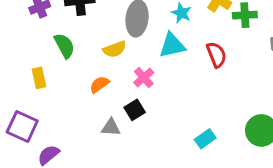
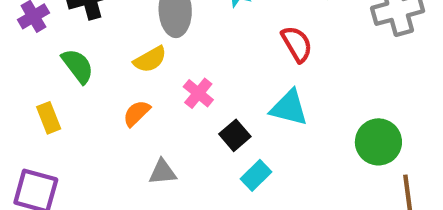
cyan triangle: (172, 45) -> (289, 108), moved, turned 36
black square: (135, 110) -> (235, 135), moved
cyan rectangle: (205, 139) -> (256, 175), moved

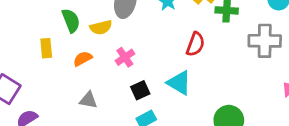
red semicircle: (297, 44) -> (195, 44), turned 35
green semicircle: (78, 66) -> (71, 21), moved
yellow rectangle: (49, 118) -> (46, 48), moved

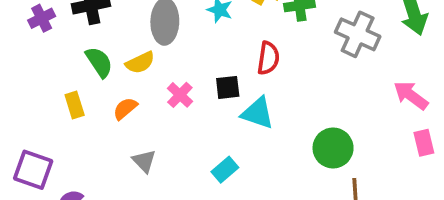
gray cross: (265, 41) -> (358, 34), turned 36
black square: (140, 90) -> (228, 87), moved, turned 30
gray triangle: (88, 100) -> (144, 161), turned 48

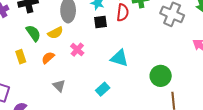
red semicircle: (268, 58) -> (123, 13), moved
black square: (228, 87) -> (100, 22), moved

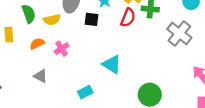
black square: (100, 22) -> (91, 19), moved
pink cross: (77, 50) -> (62, 49), moved
gray triangle: (59, 86) -> (41, 76), turned -32

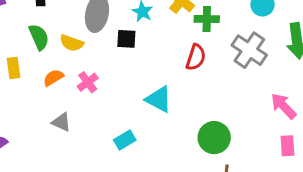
red semicircle: (128, 18) -> (196, 57), moved
yellow semicircle: (52, 20) -> (72, 43), turned 35

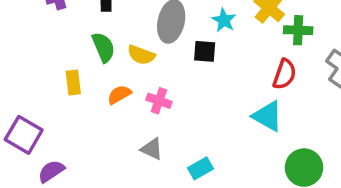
pink cross: (88, 82) -> (159, 101), turned -35
cyan triangle: (159, 99) -> (268, 116), moved
gray triangle: (61, 122) -> (152, 149), moved

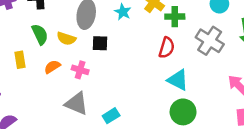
black square: (205, 51) -> (100, 43), moved
cyan triangle: (268, 116) -> (178, 80), moved
gray triangle: (152, 149) -> (77, 104), size x1.5

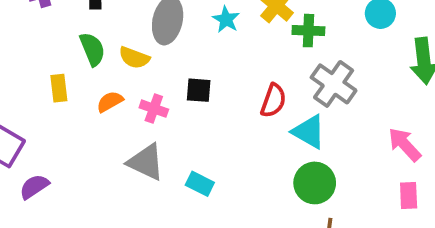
gray cross: (210, 41) -> (334, 84), moved
black square: (100, 43) -> (199, 90), moved
red semicircle: (167, 48) -> (273, 101), moved
cyan rectangle: (111, 116) -> (200, 184), turned 56

